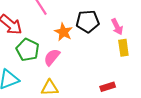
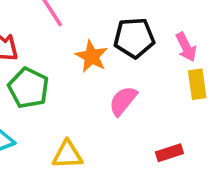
pink semicircle: (52, 57) -> (123, 101), moved

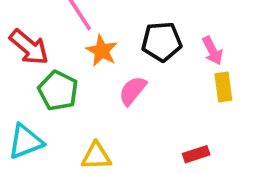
orange star: (92, 56) -> (102, 51), moved
pink semicircle: (123, 101) -> (133, 91), moved

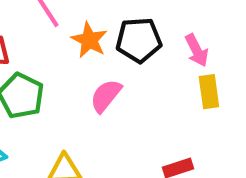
orange star: (102, 51) -> (89, 40), moved

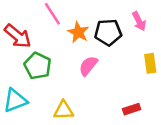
pink arrow: (197, 50) -> (139, 21), moved

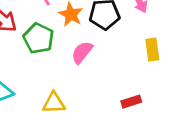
green pentagon: (37, 66) -> (38, 38), moved

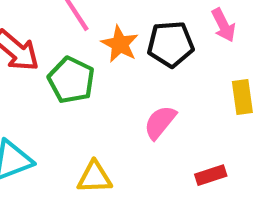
pink semicircle: (82, 52) -> (160, 122), moved

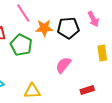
orange star: (120, 44) -> (44, 28), turned -30

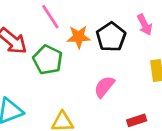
black pentagon: (68, 28) -> (111, 37), turned -30

